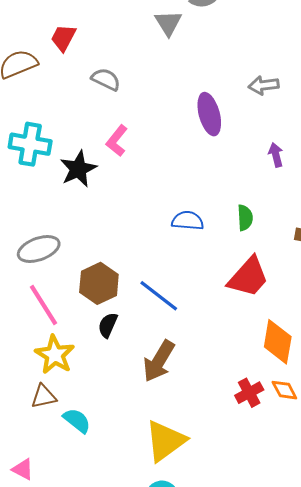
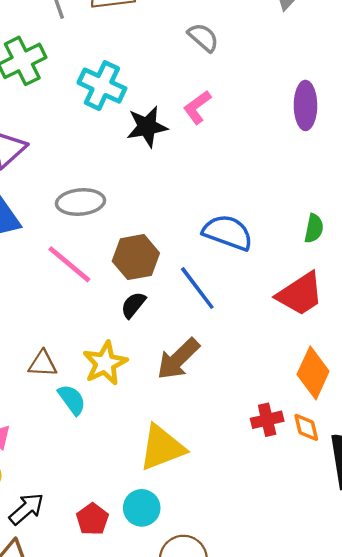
blue semicircle: (188, 221) -> (228, 232), moved, size x1.4
pink line: (44, 305) -> (69, 264), turned -33
yellow star: (55, 355) -> (105, 363), moved

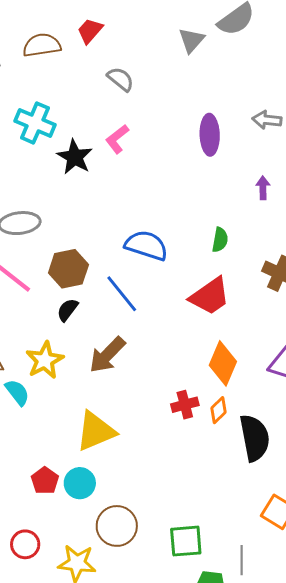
black star: (147, 127) -> (75, 157), turned -30
orange diamond: (306, 427) -> (219, 410), turned 60
red pentagon: (92, 519) -> (45, 481), moved

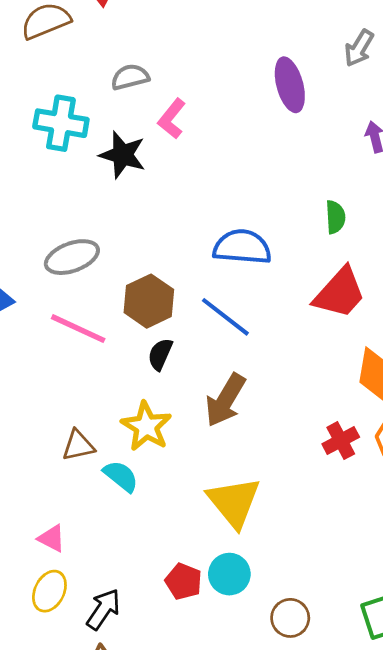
gray semicircle: (120, 79) -> (130, 77), moved, turned -40
gray arrow: (267, 120) -> (359, 48), turned -52
yellow triangle: (96, 431) -> (234, 502), turned -33
brown circle: (117, 526) -> (290, 618), size x0.7

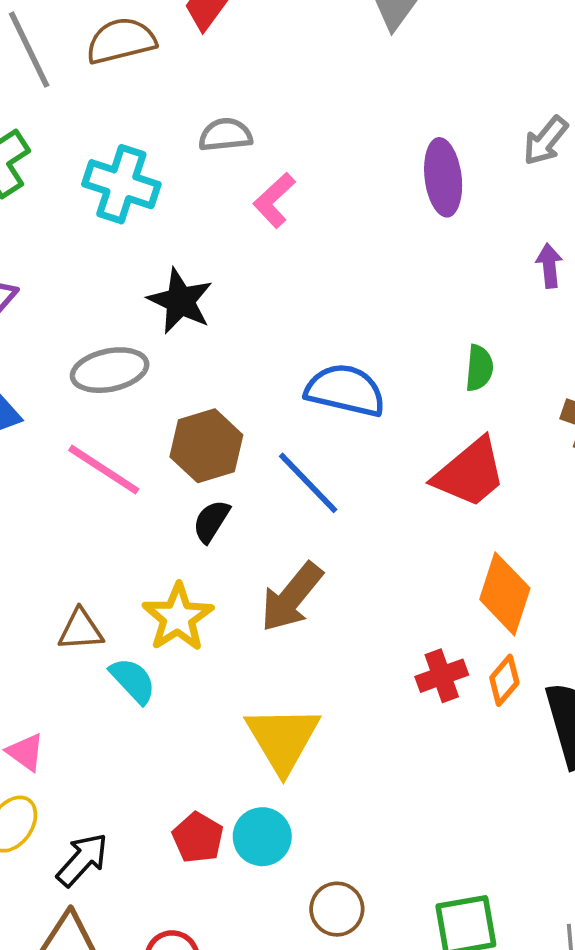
black star: (123, 155) -> (180, 301), moved

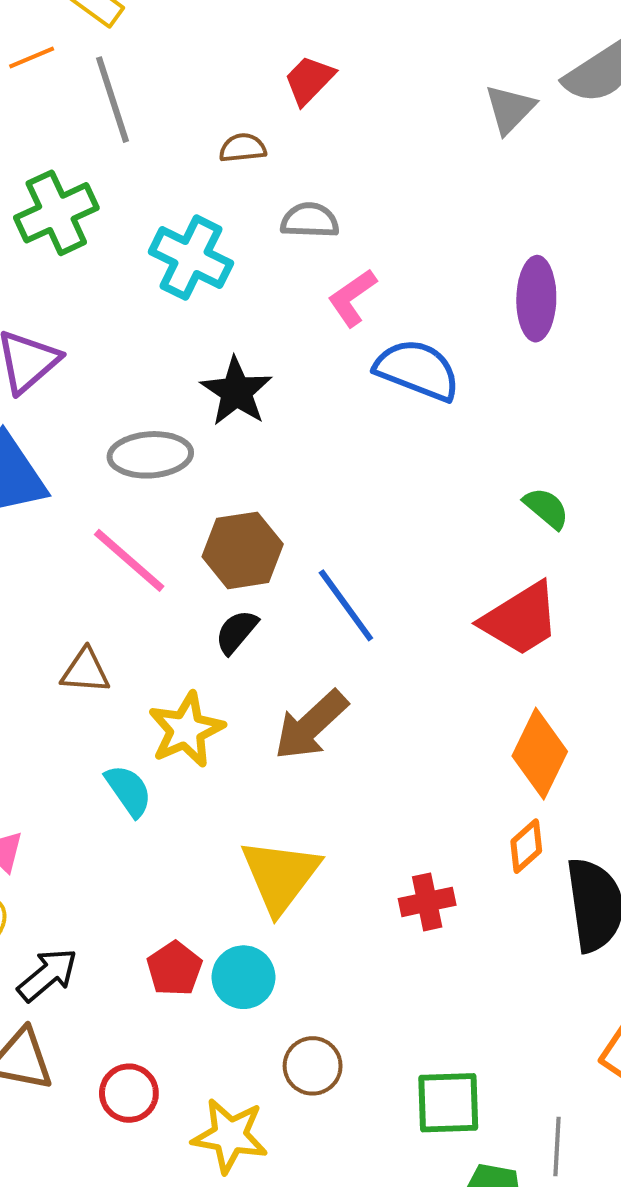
brown semicircle: (121, 41) -> (243, 148), moved, size x0.6
green semicircle: (479, 368) -> (546, 508), turned -63
blue semicircle: (345, 390) -> (417, 370), moved
brown triangle: (81, 630) -> (85, 671), moved
red cross: (442, 676) -> (427, 902), moved

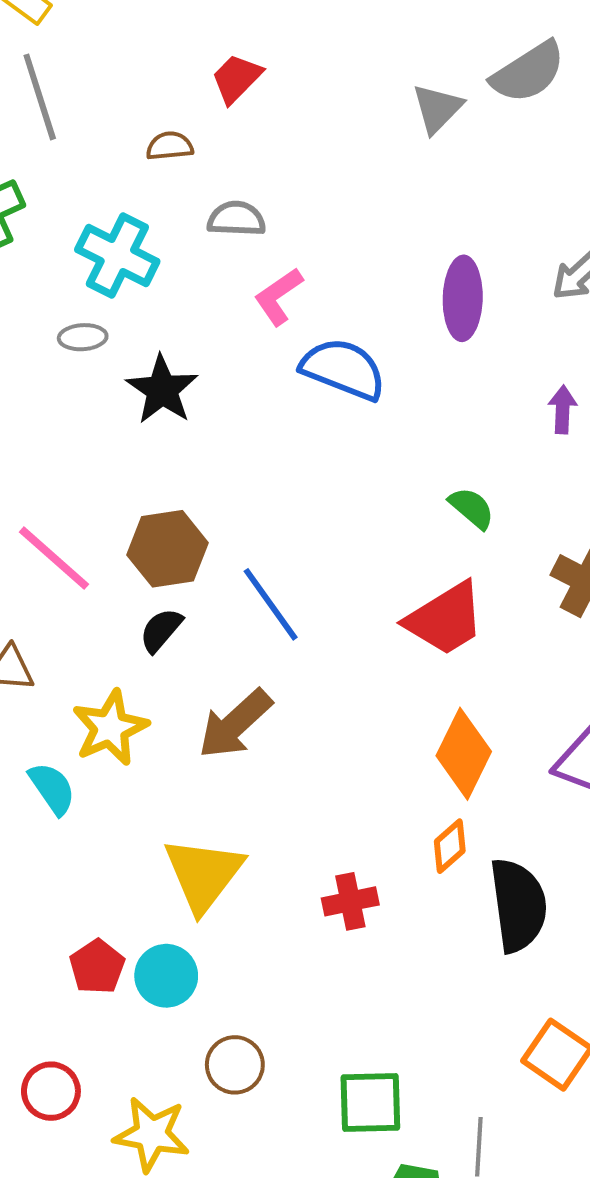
gray ellipse: (150, 455) -> (83, 337), moved, size x0.6

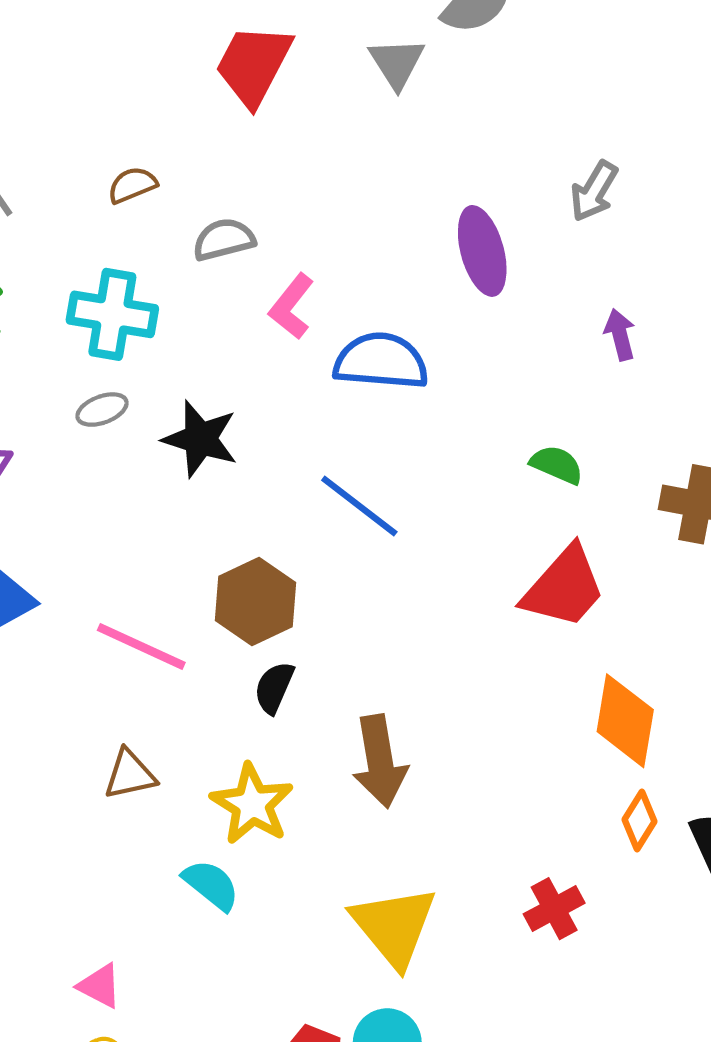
red trapezoid: (237, 78) -> (254, 65), moved, size x1.5
blue line: (271, 604) -> (359, 506), moved
brown arrow: (235, 724) -> (380, 761), turned -40

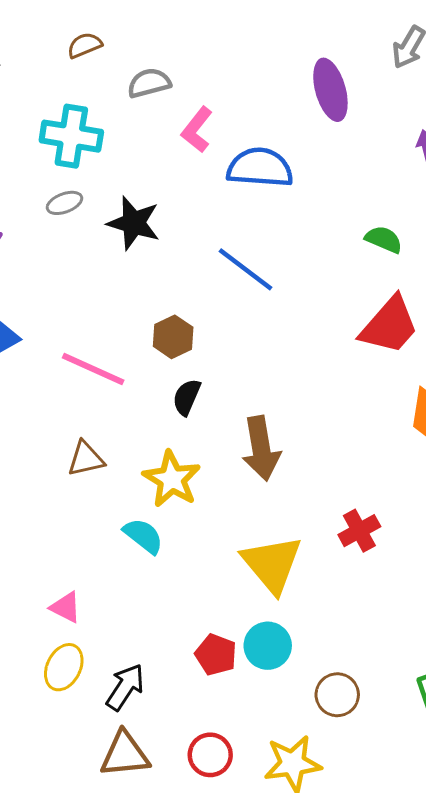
brown hexagon: (256, 601) -> (173, 337), size x0.7
red cross: (554, 909) -> (359, 531), moved

